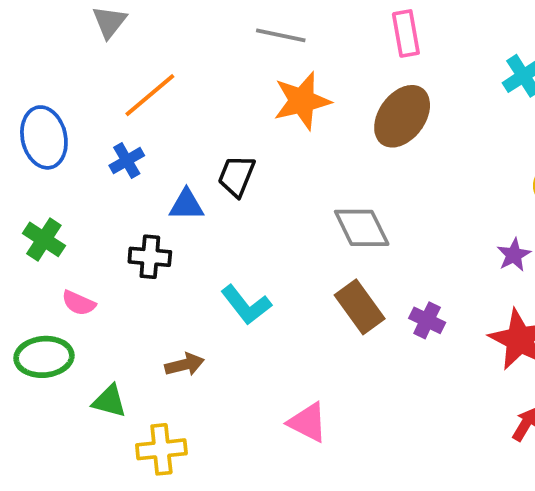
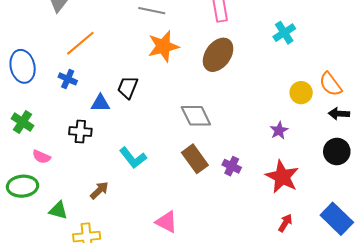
blue cross: (127, 161) -> (68, 79), turned -36
brown arrow: (185, 365) -> (99, 190), turned -30

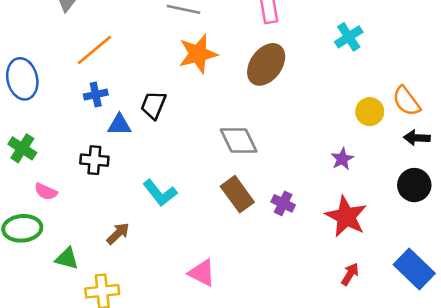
blue cross: (68, 79) -> (96, 95), moved, turned -36

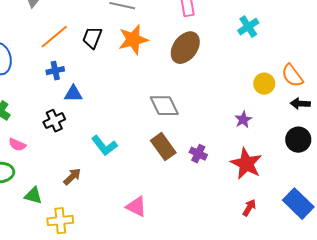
black trapezoid: (153, 105) -> (92, 38), moved
black cross: (94, 160) -> (54, 121), turned -30

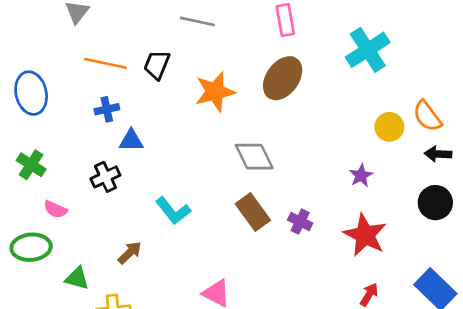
cyan cross: (248, 27) -> (368, 50), size x1.5
orange line: (54, 37) -> (105, 63), turned 52
orange star: (133, 40) -> (215, 92), moved

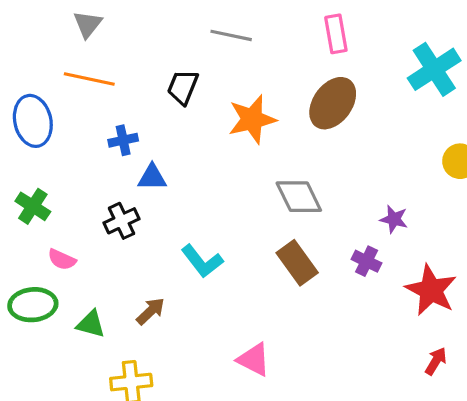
orange line: (105, 63) -> (89, 79), moved
purple star: (361, 176) -> (394, 219), moved, turned -30
purple cross: (300, 222) -> (367, 261), moved
green triangle: (77, 278) -> (91, 324), moved

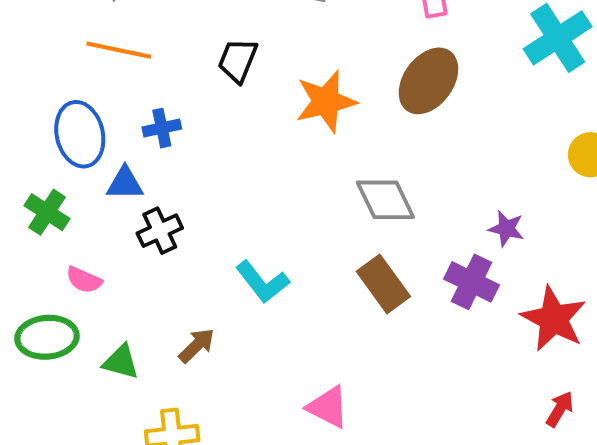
blue ellipse: (33, 121) -> (80, 134), moved
blue triangle: (152, 177) -> (125, 183), moved
purple cross: (367, 261) -> (472, 282), size x1.4

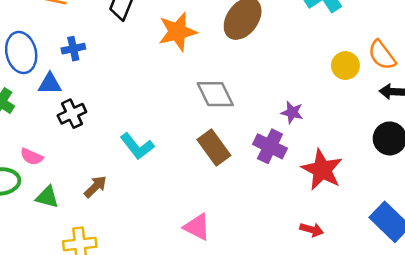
pink semicircle: (84, 280) -> (32, 157), moved
pink triangle: (328, 407) -> (197, 227), moved
red arrow: (560, 409) -> (312, 230), moved, turned 75

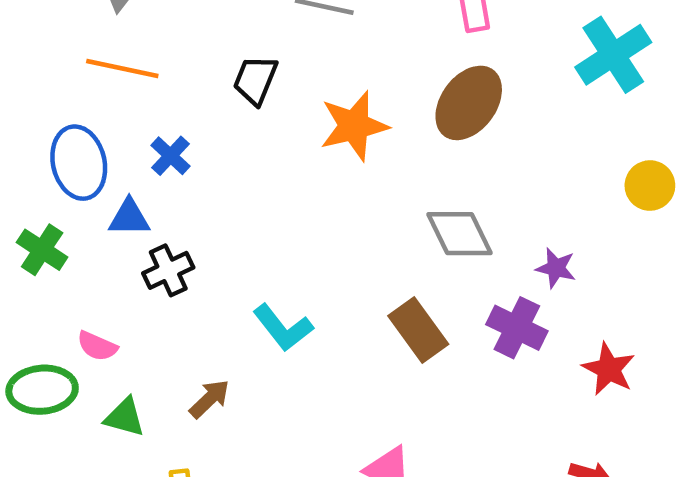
blue cross: (73, 49) -> (171, 156), turned -35
gray diamond: (215, 94) -> (460, 234), moved
red star: (322, 170) -> (609, 369), size x0.7

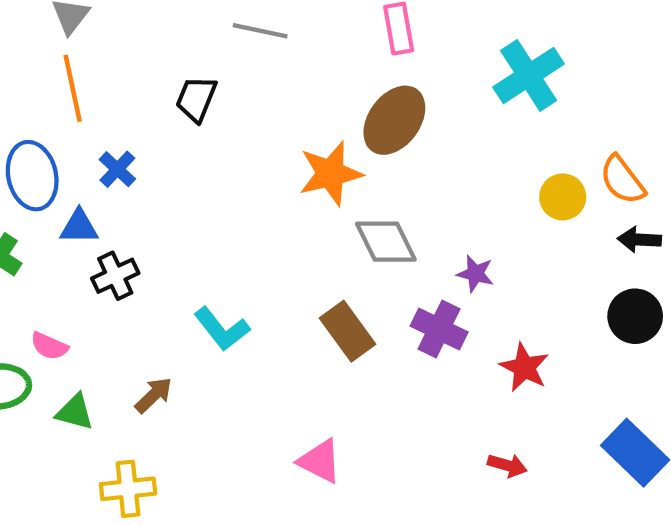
orange line: (122, 69) -> (73, 88), turned 66
orange star: (354, 126) -> (330, 173), moved

